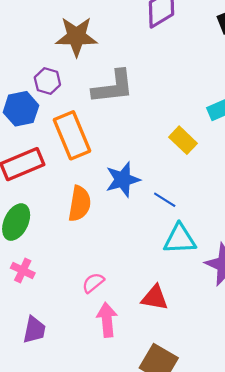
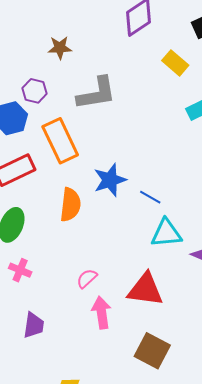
brown star: (76, 37) -> (60, 48), size x0.6
yellow rectangle: (183, 140) -> (175, 63), moved
red triangle: (155, 298) -> (145, 290), size x1.4

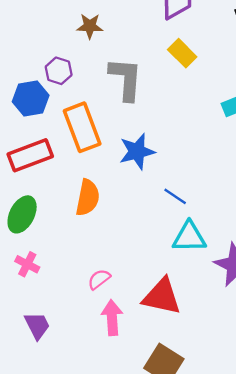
yellow rectangle: (175, 63) -> (182, 53), moved
gray L-shape: (97, 93) -> (126, 79), turned -81
blue star: (110, 180) -> (137, 151), moved
purple trapezoid: (34, 325) -> (37, 326), turned -40

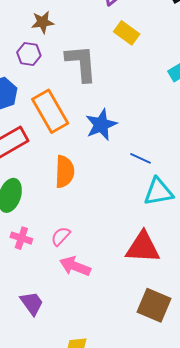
purple hexagon: (59, 71) -> (29, 54), moved
pink semicircle: (99, 279) -> (61, 236), moved
pink arrow: (112, 318) -> (75, 266), moved, turned -56
purple trapezoid: (37, 326) -> (32, 303), moved

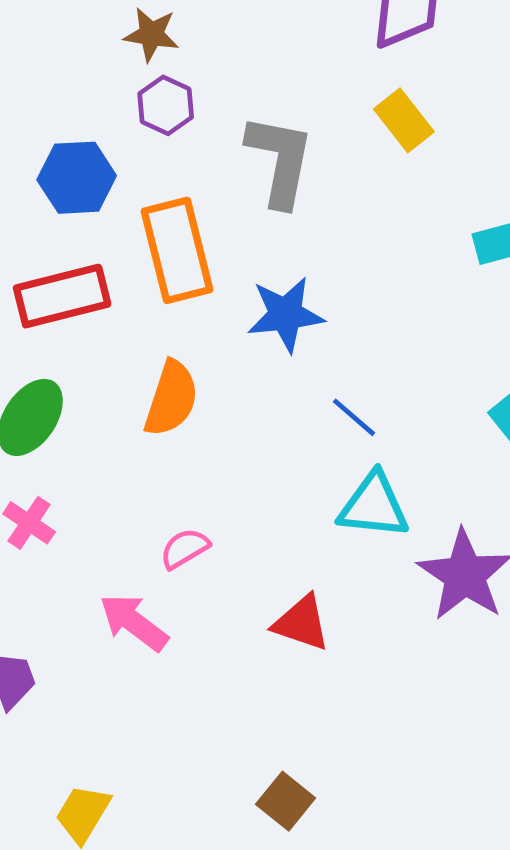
brown star: (43, 22) -> (151, 34), moved
pink semicircle: (61, 236) -> (185, 548), moved
red triangle: (143, 247) -> (302, 623), size x0.7
brown square: (154, 305) -> (286, 801), moved, size x0.7

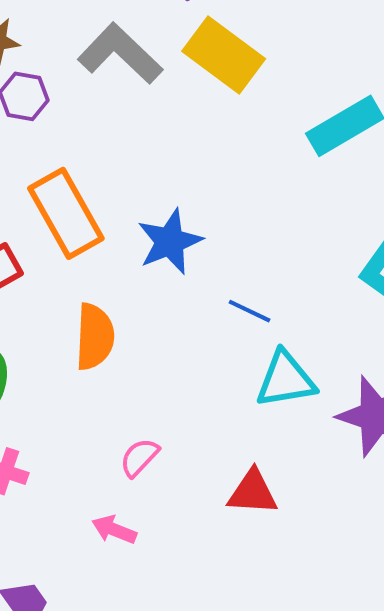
yellow rectangle: (404, 120) -> (224, 55), size x1.5
gray L-shape: (280, 160) -> (120, 54), moved, turned -42
pink arrow: (134, 622) -> (114, 530), size x0.7

